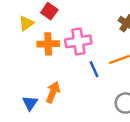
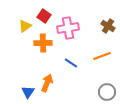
pink cross: (78, 41) -> (68, 28), moved
blue line: (94, 69) -> (71, 63), moved, turned -32

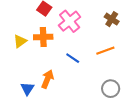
yellow triangle: (25, 26) -> (20, 41), moved
pink cross: (68, 28) -> (70, 21), turned -30

